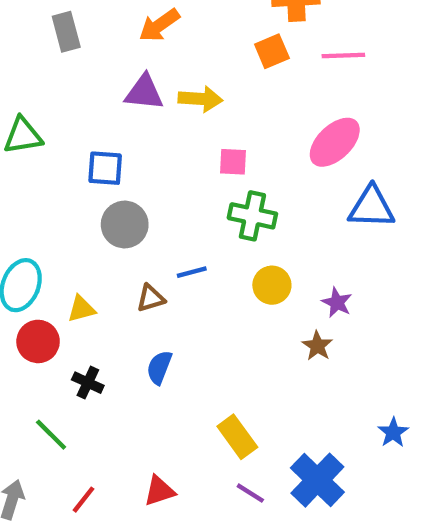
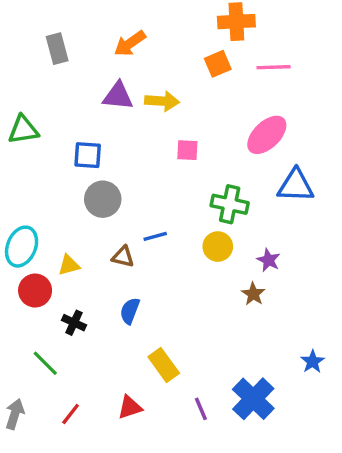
green cross: (252, 216) -> (230, 204), moved
brown triangle: (151, 298) -> (123, 257), turned 30
yellow rectangle: (237, 437) -> (164, 365), moved
purple line: (250, 493) -> (201, 409), turned 35

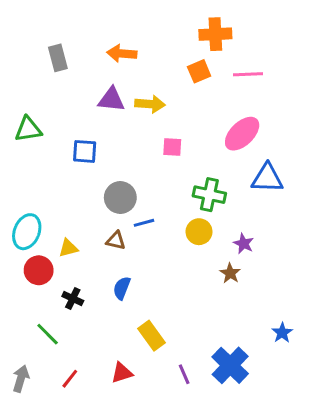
orange arrow: (130, 44) -> (122, 53), turned 40
gray circle: (103, 199) -> (120, 198), moved

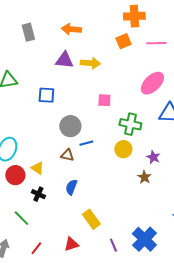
pink square: (172, 147) -> (104, 100), moved
yellow triangle: (68, 248) -> (37, 168), moved, turned 48

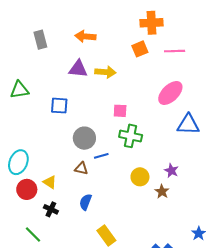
green cross: (130, 124) -> (131, 136), moved
yellow circle: (123, 149) -> (140, 177), moved

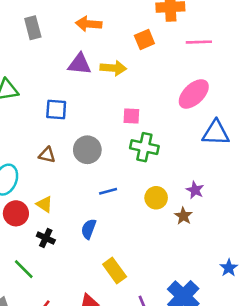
orange square: (140, 49) -> (144, 39), moved
blue line: (101, 156) -> (108, 191), moved
brown triangle: (81, 168) -> (47, 155), moved

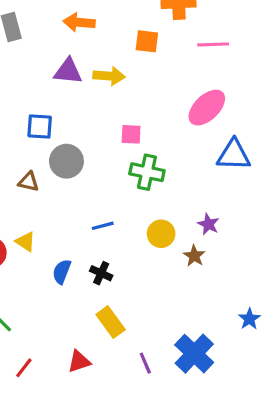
orange square: (144, 39) -> (147, 41), turned 30
gray circle: (87, 150) -> (66, 161), moved
blue semicircle: (89, 229) -> (62, 272), moved
black cross: (46, 238) -> (101, 273), moved

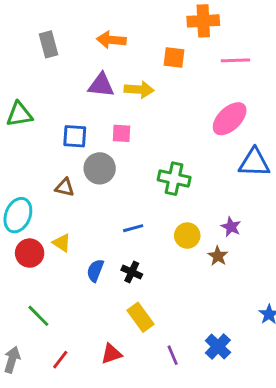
pink square: (131, 134) -> (122, 133), moved
blue cross: (194, 354) -> (218, 346), size x0.7

